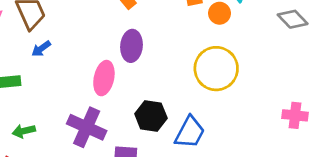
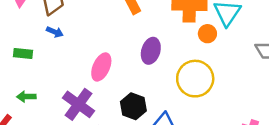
purple ellipse: (132, 46) -> (151, 51), moved
blue arrow: (41, 49) -> (55, 32), turned -133

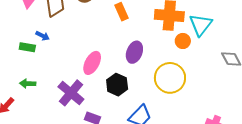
blue arrow: (55, 32) -> (43, 36), moved
black hexagon: (133, 106) -> (117, 85), moved

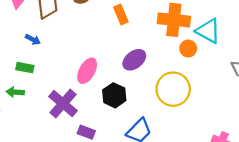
cyan triangle: (201, 25) -> (208, 31), turned -40
green rectangle: (27, 47) -> (25, 68), moved
purple ellipse: (134, 52) -> (134, 60), turned 30

